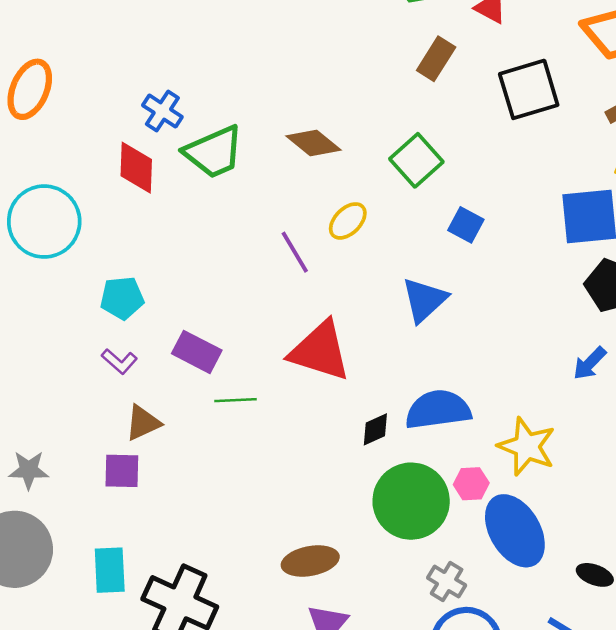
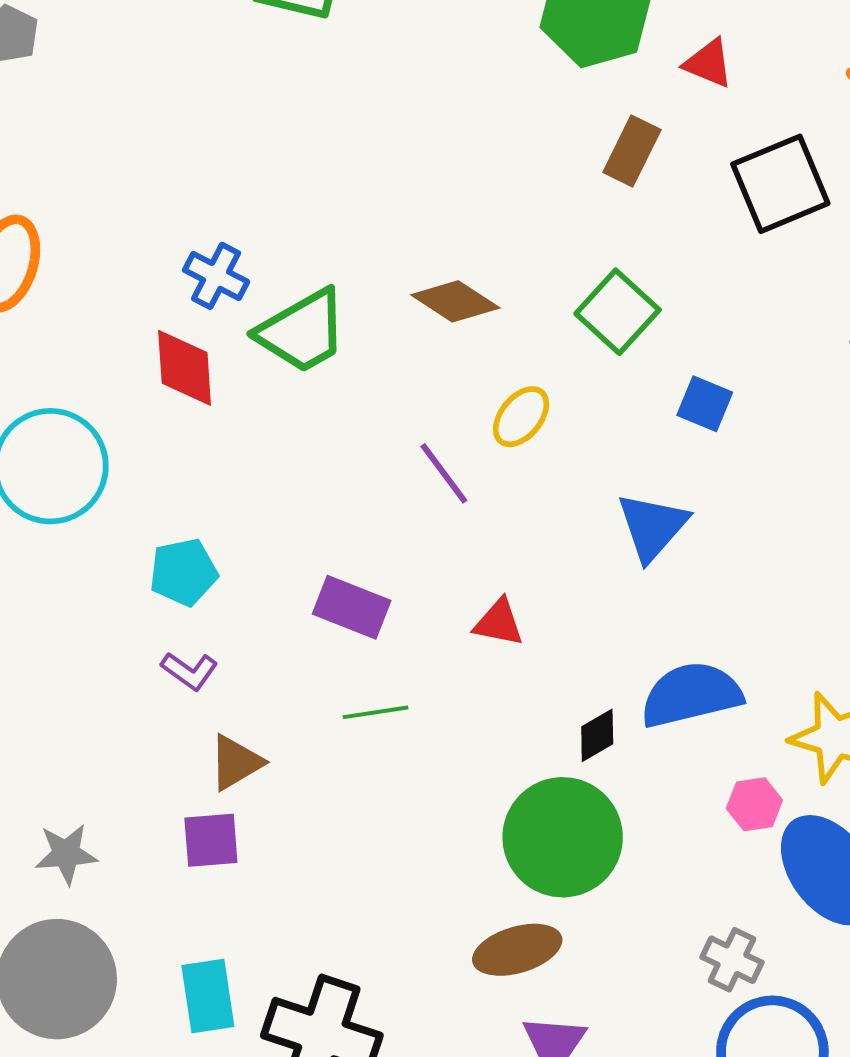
red triangle: (320, 351) -> (499, 623), size x0.5
purple rectangle: (197, 352) -> (352, 607), moved
green circle: (411, 501) -> (563, 837), moved

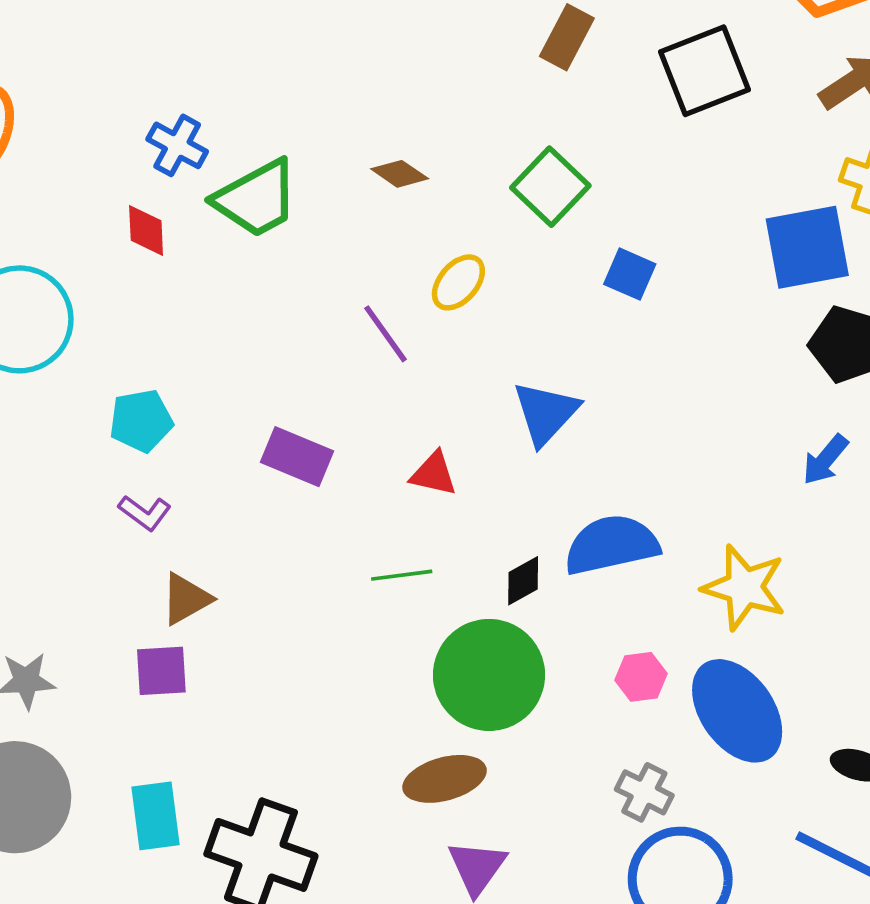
brown diamond: (455, 301) -> (400, 174), size x0.7
red diamond: (185, 368) -> (146, 230), size x0.7
blue triangle: (652, 527) -> (546, 413), moved
green line: (376, 712) -> (402, 575), moved
pink hexagon: (754, 804) -> (641, 677), moved

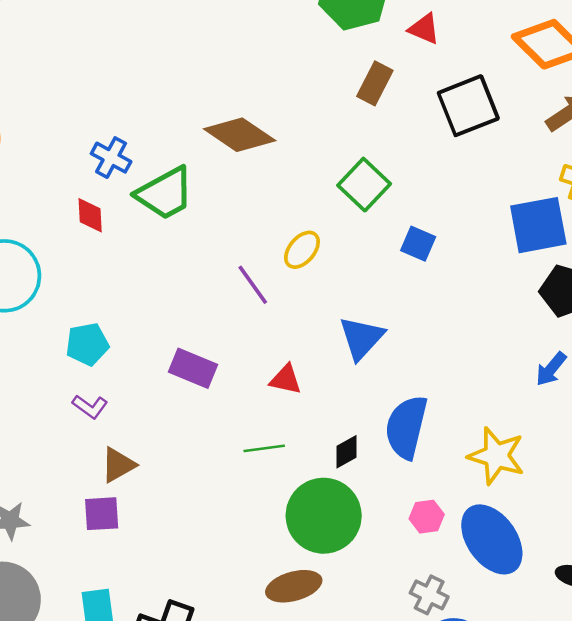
brown diamond: (400, 174) -> (240, 135), moved, size x1.8
blue semicircle: (611, 545) -> (406, 427), turned -64

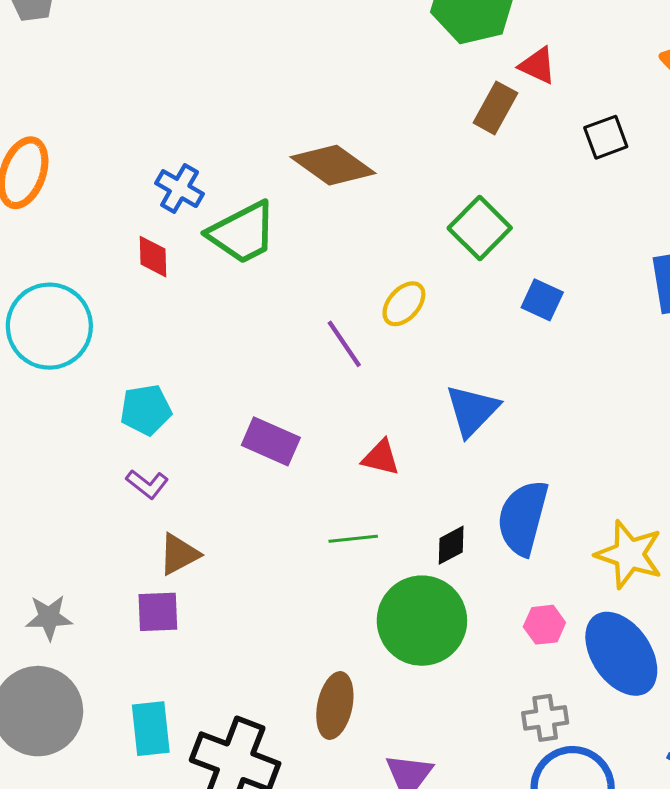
red triangle: (424, 29) -> (538, 66), moved
black square: (468, 106) -> (606, 137), size x0.6
brown ellipse: (294, 586) -> (335, 706), moved, turned -64
gray cross: (429, 595) -> (545, 718), turned -36

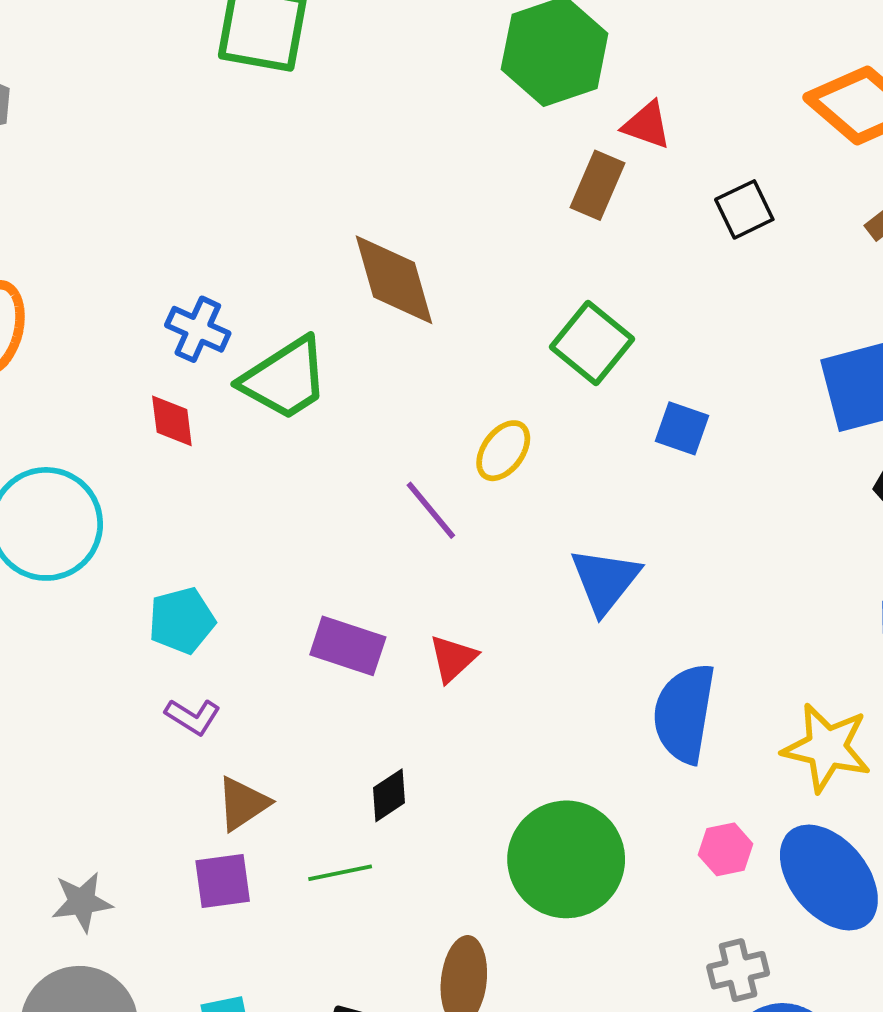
brown diamond: (333, 165) -> (394, 280), turned 44
red triangle: (381, 458) -> (453, 658), moved, turned -51
green line: (353, 539) -> (340, 873), moved
black diamond: (451, 545) -> (389, 795), moved

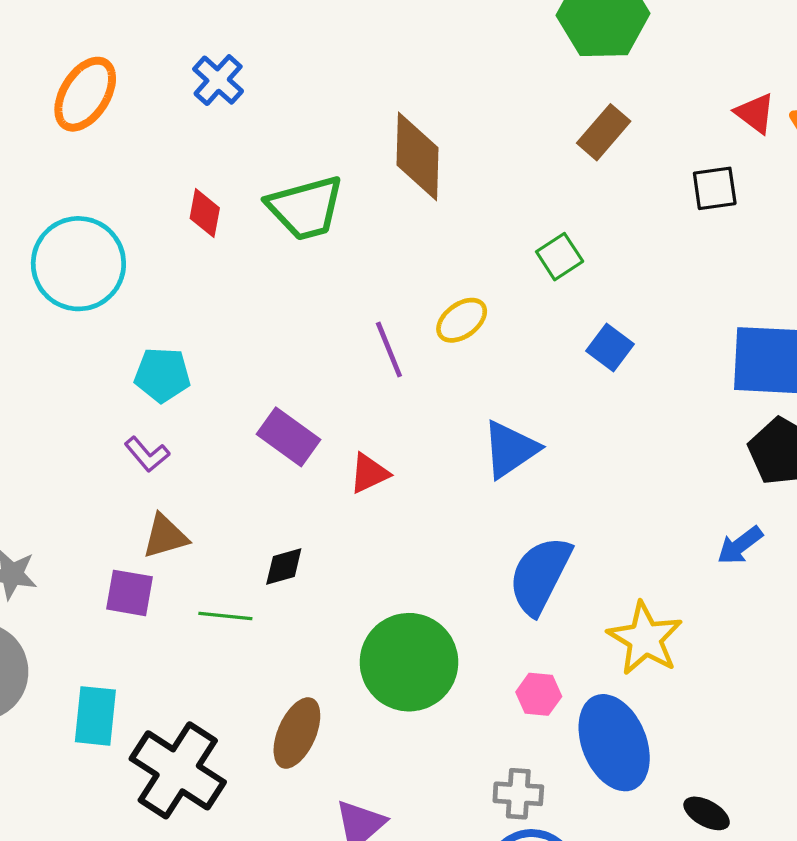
red triangle: (647, 125) -> (755, 113), moved
blue cross: (198, 329) -> (218, 80), moved
green square: (592, 343) -> (560, 257), size x0.7

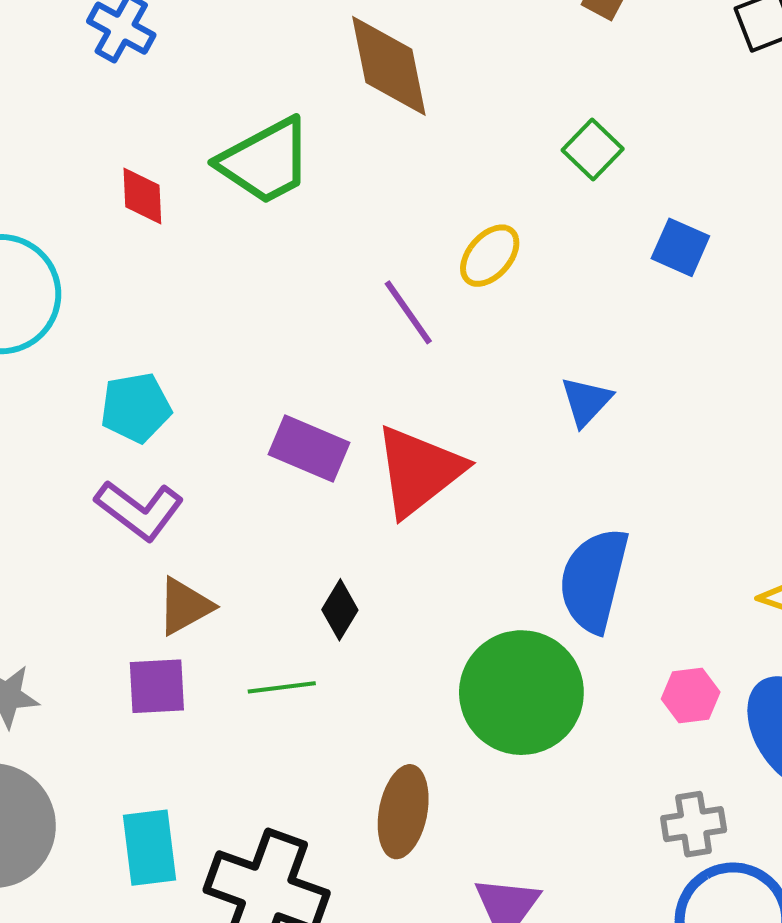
blue triangle: (510, 449) -> (586, 401), size x0.7
purple L-shape: (147, 454) -> (139, 510), size x1.5
red triangle: (369, 473) -> (419, 471), size x1.8
black diamond: (284, 566) -> (340, 610), turned -30
blue semicircle: (540, 575) -> (594, 580), moved

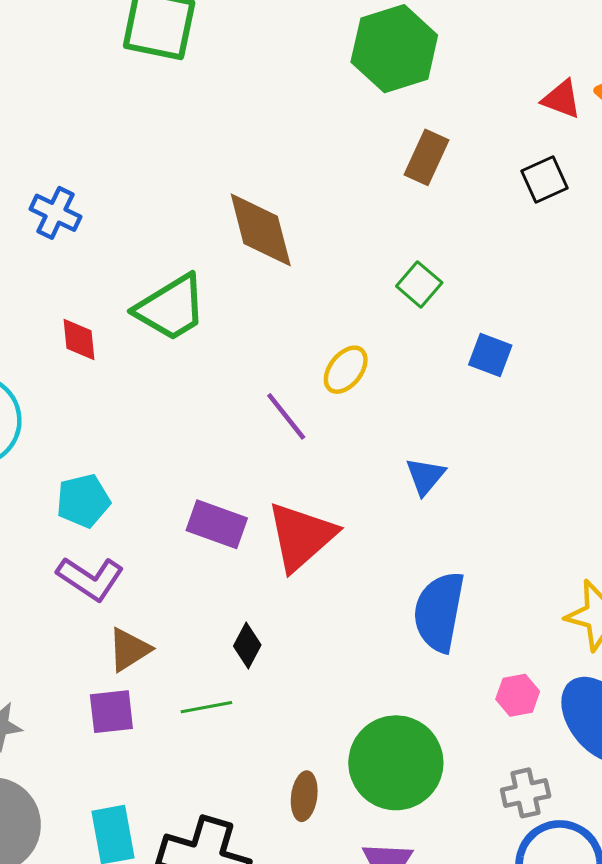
green circle: (521, 693) -> (396, 763), moved
brown ellipse: (403, 812) -> (304, 796), size x0.7

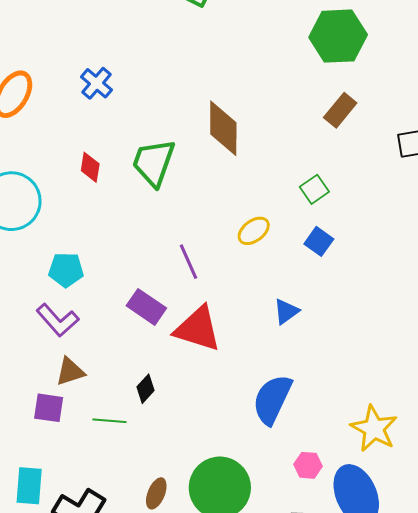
green trapezoid: (171, 308) -> (154, 162), turned 126
blue square: (490, 355) -> (319, 241), moved
purple line: (286, 416) -> (188, 262), moved
red triangle: (301, 536) -> (198, 329), turned 44

